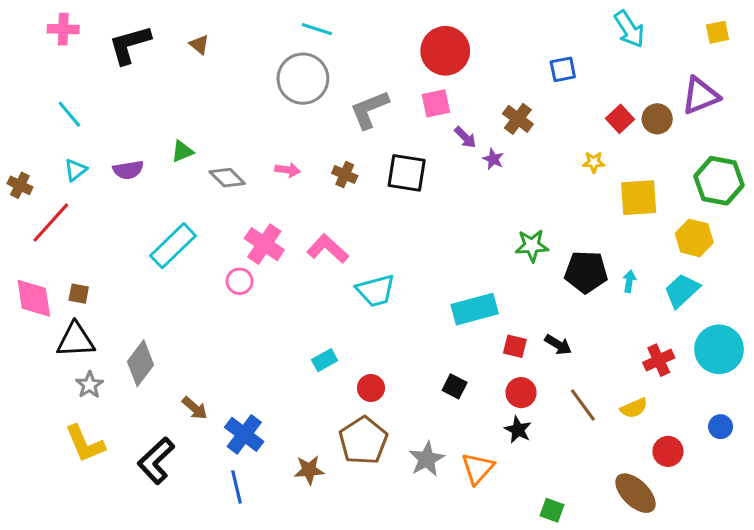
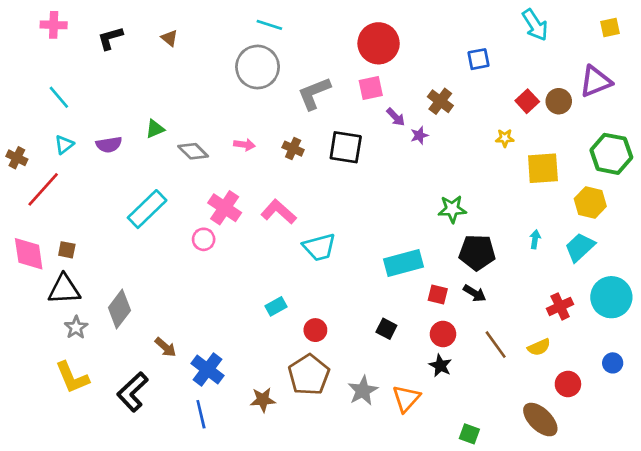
black L-shape: (130, 45) -> (110, 38), size x0.7
purple star: (493, 159) -> (419, 135), turned 30
black pentagon: (586, 272) -> (477, 252), moved

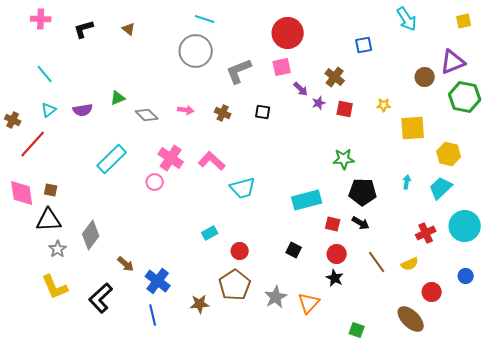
red square: (527, 101) -> (345, 109), moved, turned -36
black square: (346, 147) -> (263, 112), size x0.6
green hexagon: (611, 154) -> (465, 97), moved

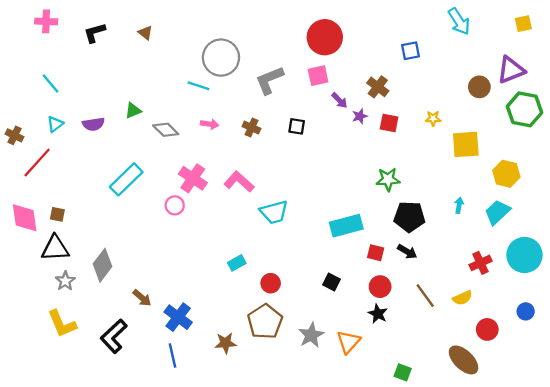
cyan line: (205, 19) -> (198, 86), moved

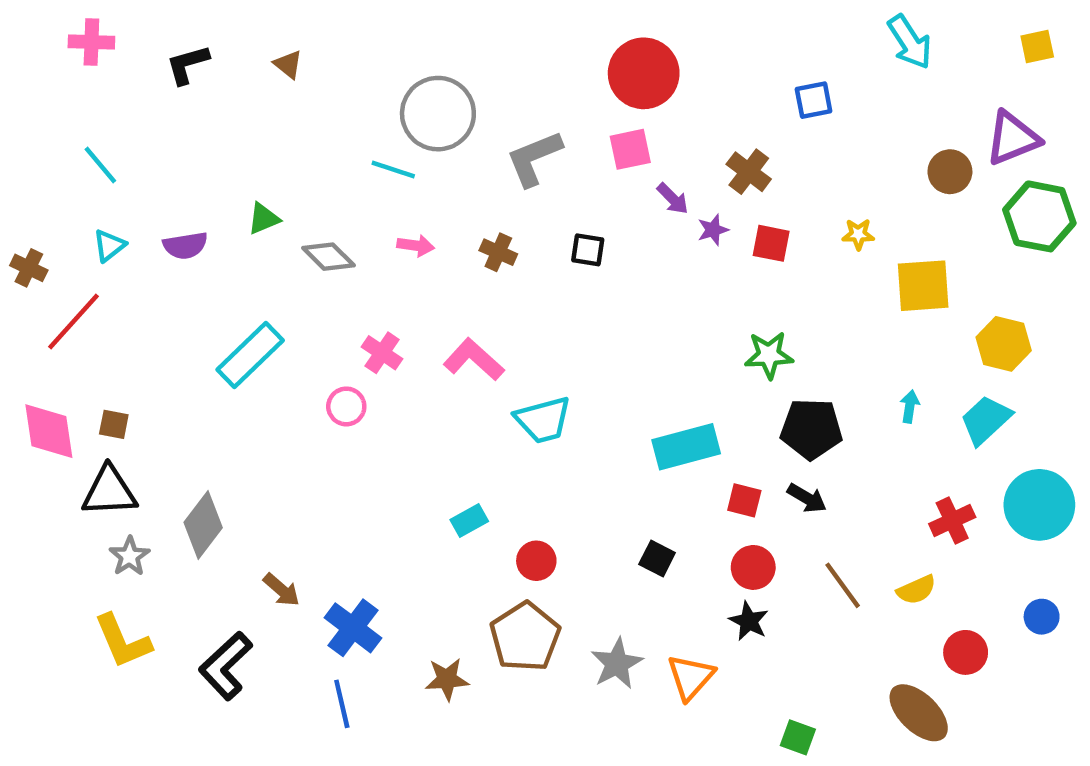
pink cross: (193, 178) -> (382, 353), size x0.7

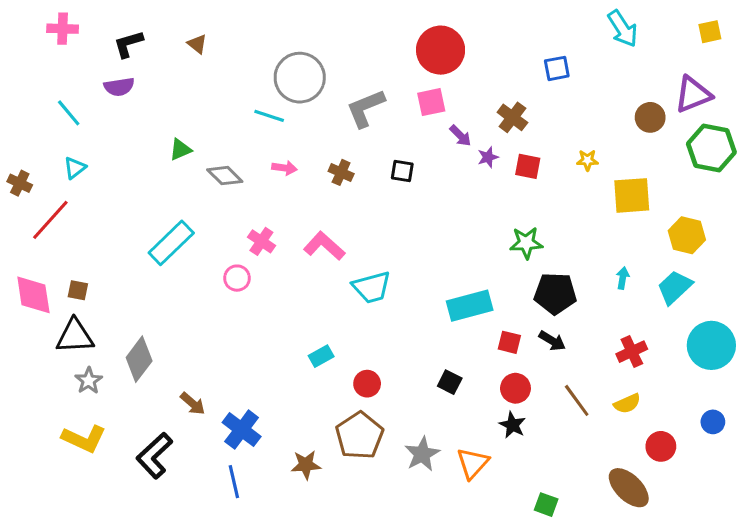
purple semicircle: (185, 245) -> (119, 87), moved
red cross: (952, 521) -> (632, 352), moved
yellow L-shape: (123, 641) -> (84, 439), turned -42

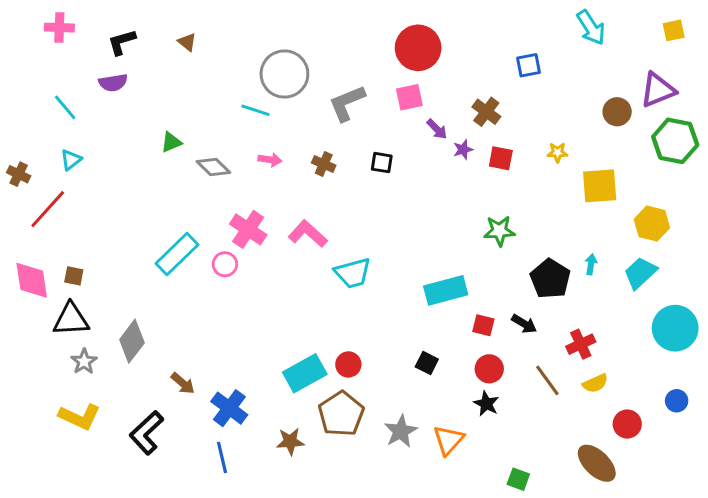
pink cross: (261, 241) -> (248, 229), size x1.4
cyan rectangle: (171, 243) -> (177, 254), moved
black pentagon: (555, 293) -> (550, 279), moved, turned 30
red cross: (632, 352) -> (581, 344), moved
cyan rectangle: (321, 356) -> (305, 373), moved, size x1.8

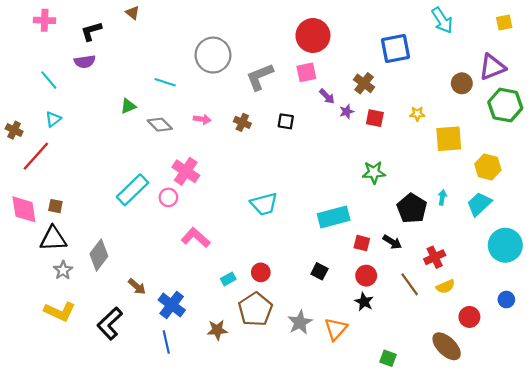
brown triangle: (187, 42) -> (133, 13), moved
blue square: (528, 65) -> (396, 49), size x1.6
cyan line: (255, 110) -> (165, 82), moved
pink L-shape: (308, 234) -> (196, 238), moved
cyan rectangle: (305, 373) -> (228, 279), size x0.5

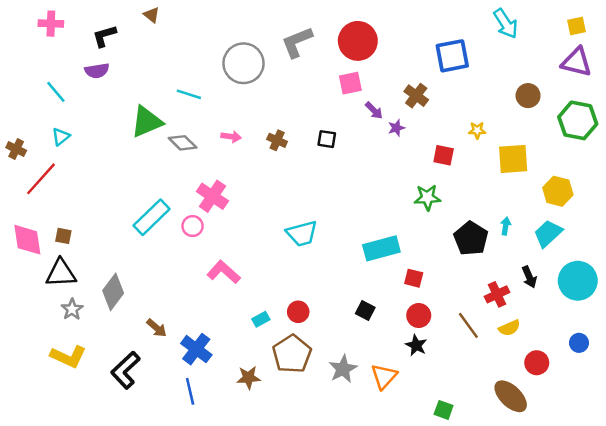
purple triangle: (492, 67) -> (576, 62), moved, turned 36
gray L-shape: (260, 77) -> (297, 42), moved
green triangle: (128, 106) -> (147, 122), size x1.8
red square: (375, 118) -> (444, 155), moved
black arrow: (392, 242) -> (529, 277), moved, turned 36

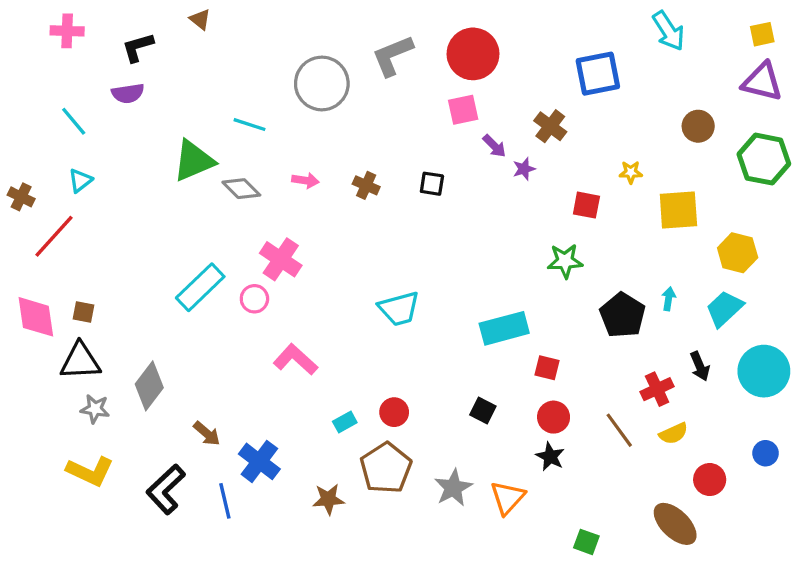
gray star: (72, 309) -> (95, 409), turned -30
blue line: (190, 391) -> (225, 501), moved

